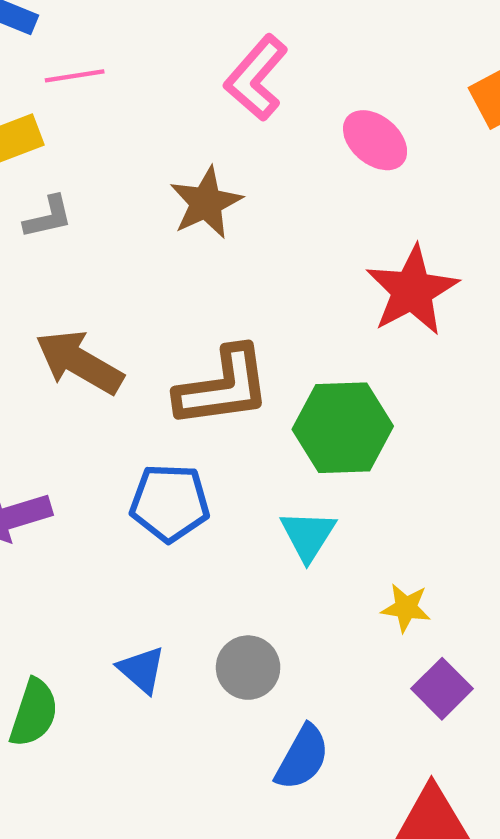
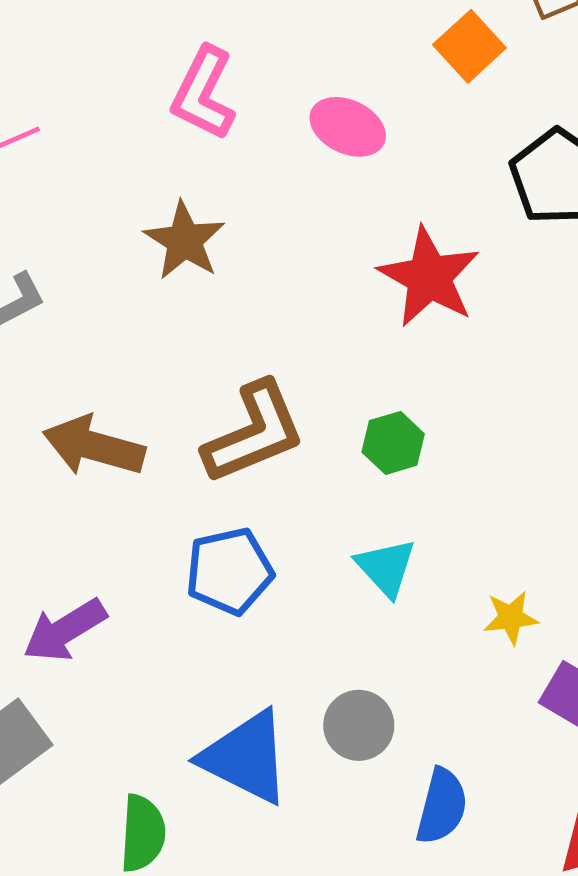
green hexagon: (343, 428) -> (393, 443), size x0.6
blue triangle: (142, 670) -> (246, 757), size x1.8

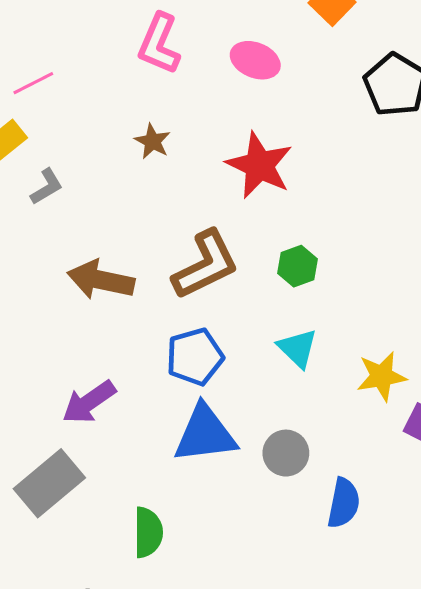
brown star: (185, 241) -> (152, 141), size x0.7
red star: (429, 277) -> (259, 165), moved
yellow star: (511, 618) -> (382, 376), size x1.4
blue triangle: (246, 757) -> (205, 434), moved, turned -30

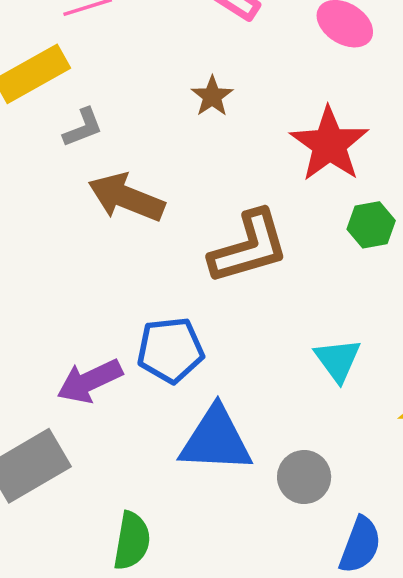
green hexagon: (297, 266) -> (371, 225), moved
brown arrow: (101, 280) -> (126, 197), moved
blue pentagon: (195, 357) -> (170, 350), moved

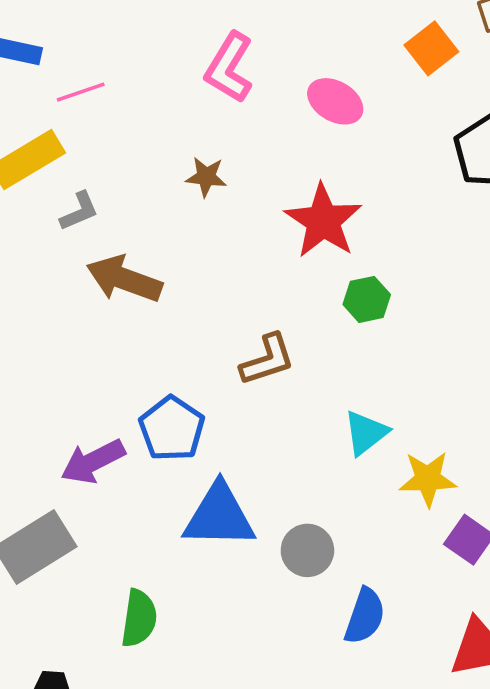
brown star: (212, 96) -> (206, 177), turned -30
brown L-shape: (249, 247) -> (267, 360), moved, size x0.7
blue pentagon: (170, 350) -> (172, 429), turned -30
cyan triangle: (338, 360) -> (366, 433), moved, turned 30

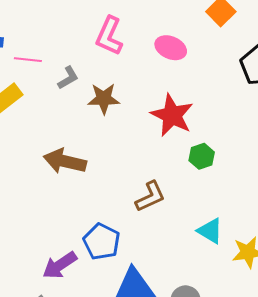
pink line: (81, 92) -> (28, 60), turned 32
brown star: (206, 177) -> (104, 99), size x1.4
gray L-shape: (79, 211) -> (68, 78), moved
cyan triangle: (366, 433) -> (210, 231), turned -44

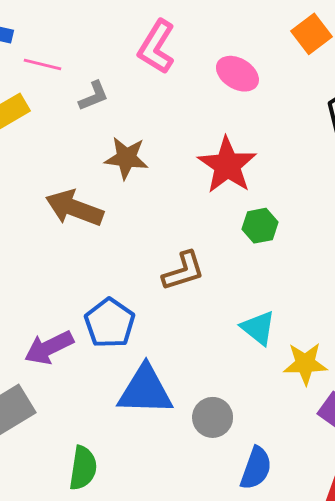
brown star: (104, 99) -> (126, 158), moved

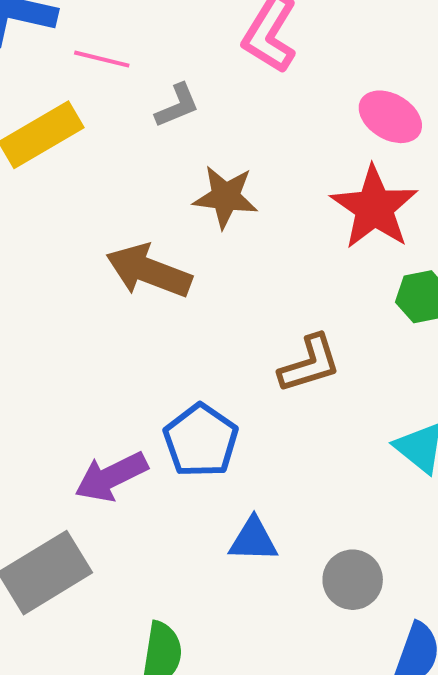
pink ellipse: (237, 74) -> (390, 117), moved
blue triangle: (145, 390) -> (253, 540), size x0.6

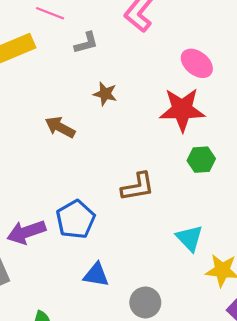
brown star: (225, 197) -> (105, 94), size x0.7
red star: (374, 208) -> (182, 110), turned 30
brown arrow: (149, 271) -> (60, 127), size x0.7

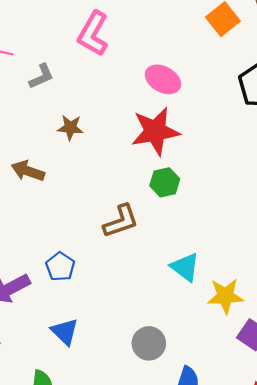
green hexagon: (201, 160) -> (165, 182), moved
blue pentagon: (76, 219) -> (60, 267), size x0.7
blue triangle: (96, 275) -> (65, 332), moved, turned 44

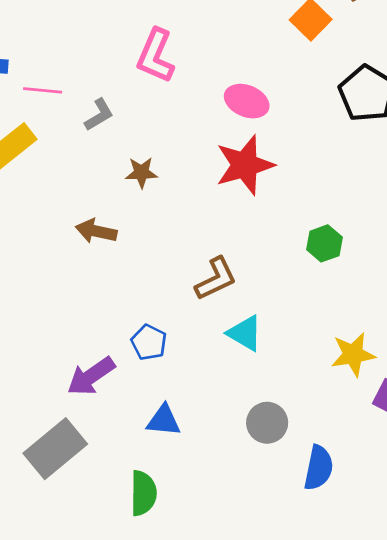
green hexagon: (165, 182) -> (324, 243), moved
cyan triangle: (185, 267) -> (245, 333), moved
blue triangle: (65, 332) -> (164, 420), turned -32

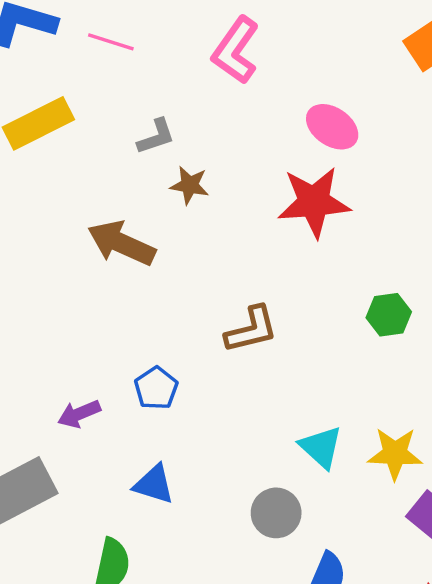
pink line: (43, 90) -> (111, 42), moved
gray L-shape: (99, 115) -> (156, 137), moved
brown arrow: (96, 231) -> (121, 243), size x1.4
cyan triangle: (245, 333) -> (321, 447), moved
purple arrow: (91, 376) -> (79, 414), size x0.7

